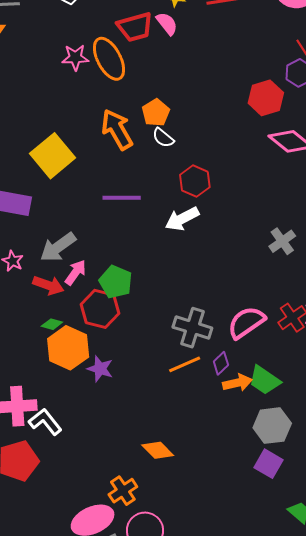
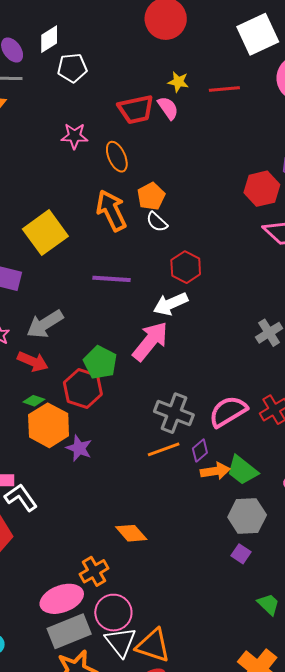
orange ellipse: (109, 59) -> (117, 157), moved, size x0.7
pink arrow: (76, 272) -> (150, 341), moved, size x1.6
purple square: (269, 464) -> (241, 554), size x0.7

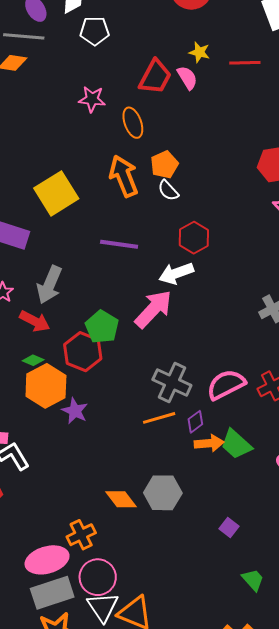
red trapezoid: (136, 109) -> (155, 77), turned -54
gray arrow: (45, 324) -> (49, 285), turned -39
gray hexagon: (247, 516) -> (163, 493), moved

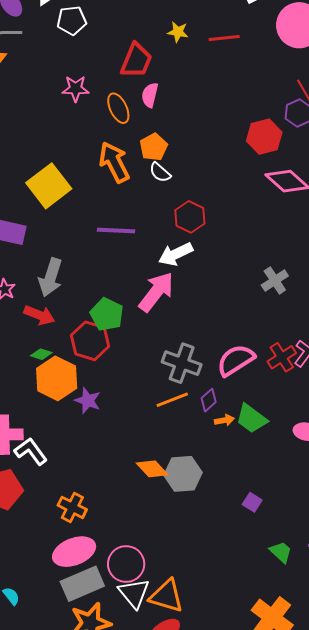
pink semicircle: (187, 78) -> (150, 95), moved, turned -130
orange arrow: (209, 443) -> (224, 420), size x0.7
orange diamond: (121, 499) -> (152, 469), moved
orange cross: (81, 535) -> (72, 507), moved, turned -32

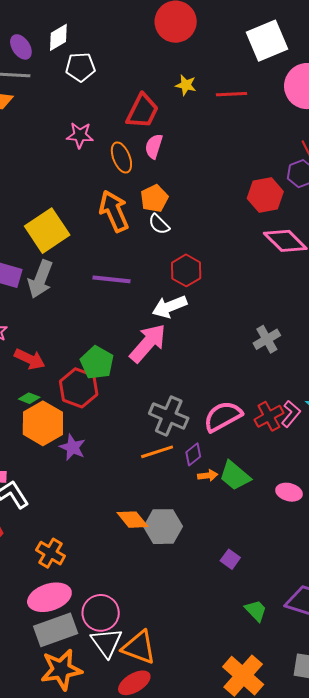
gray arrow: (51, 277) -> (40, 279), moved

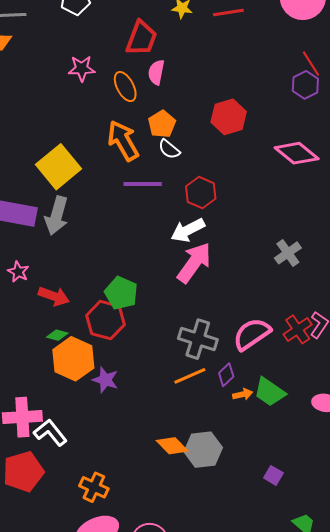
red hexagon: (265, 195) -> (229, 117), moved
purple line: (112, 279) -> (143, 184), moved
pink arrow: (148, 343) -> (194, 263), moved

